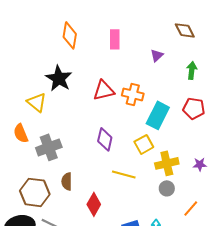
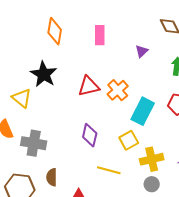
orange cross: (133, 94) -> (118, 90), turned 35
gray cross: (49, 147) -> (34, 143), turned 30

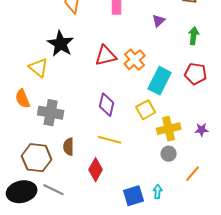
yellow line: (109, 170) -> (110, 140), moved

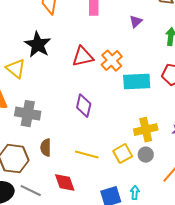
cyan rectangle: (160, 81) -> (137, 82), turned 60
yellow square: (146, 110) -> (123, 154), moved
yellow line: (110, 140) -> (87, 155), moved
red diamond: (96, 170) -> (65, 183), moved, turned -50

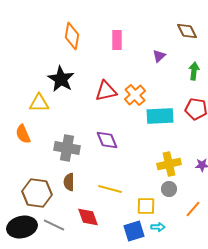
yellow triangle: (16, 69) -> (39, 103), turned -40
purple diamond: (84, 106) -> (107, 140), turned -35
gray cross: (28, 114) -> (67, 148), moved
yellow square: (123, 154) -> (146, 206), moved, turned 30
cyan arrow: (135, 193) -> (158, 227), turned 88

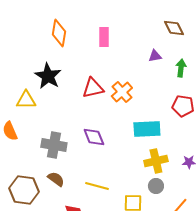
purple triangle: (159, 56) -> (155, 56), moved, turned 32
cyan rectangle: (160, 116) -> (147, 129), moved
brown semicircle: (69, 182) -> (56, 179), turned 126

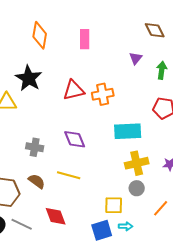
purple triangle: (155, 56) -> (136, 58), turned -40
orange cross: (122, 92) -> (103, 94), turned 30
gray cross: (54, 145) -> (35, 147), size x0.7
yellow line: (97, 186) -> (69, 175), moved

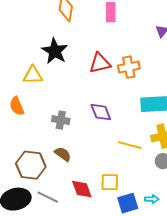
yellow line: (69, 175) -> (130, 145), moved
yellow square: (114, 205) -> (110, 182), moved

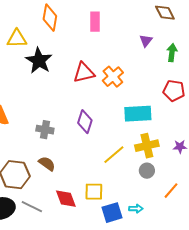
orange cross: (129, 67) -> (113, 77), turned -30
yellow triangle: (33, 75) -> (17, 39), moved
purple diamond: (101, 112) -> (85, 122), turned 40
yellow line: (130, 145) -> (114, 155), turned -55

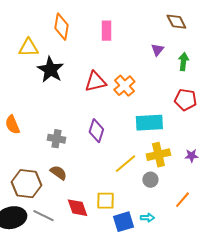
gray circle: (147, 171) -> (150, 180), moved

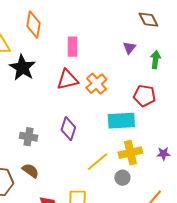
pink rectangle: (106, 31) -> (72, 47), moved
red pentagon: (185, 100) -> (144, 96), moved

